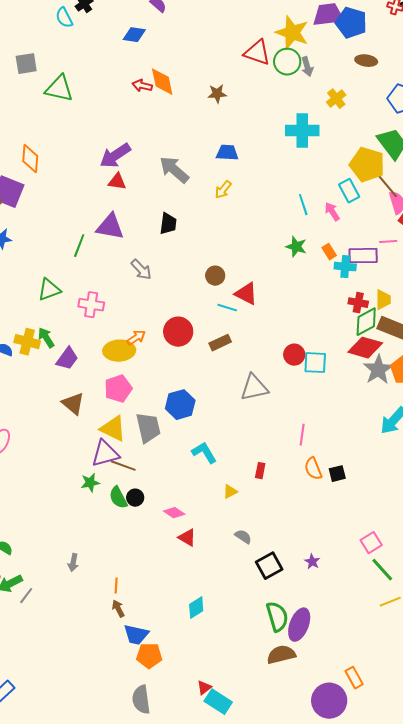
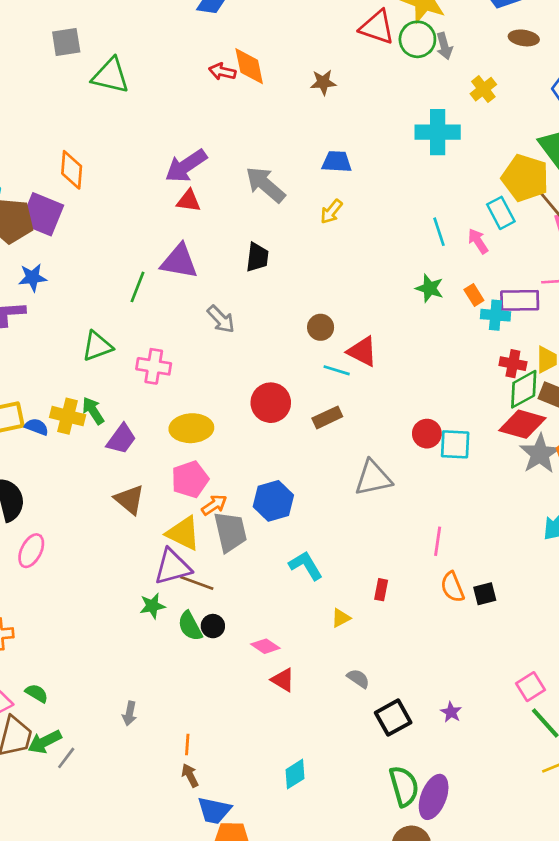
orange arrow: (136, 338) -> (214, 505), moved

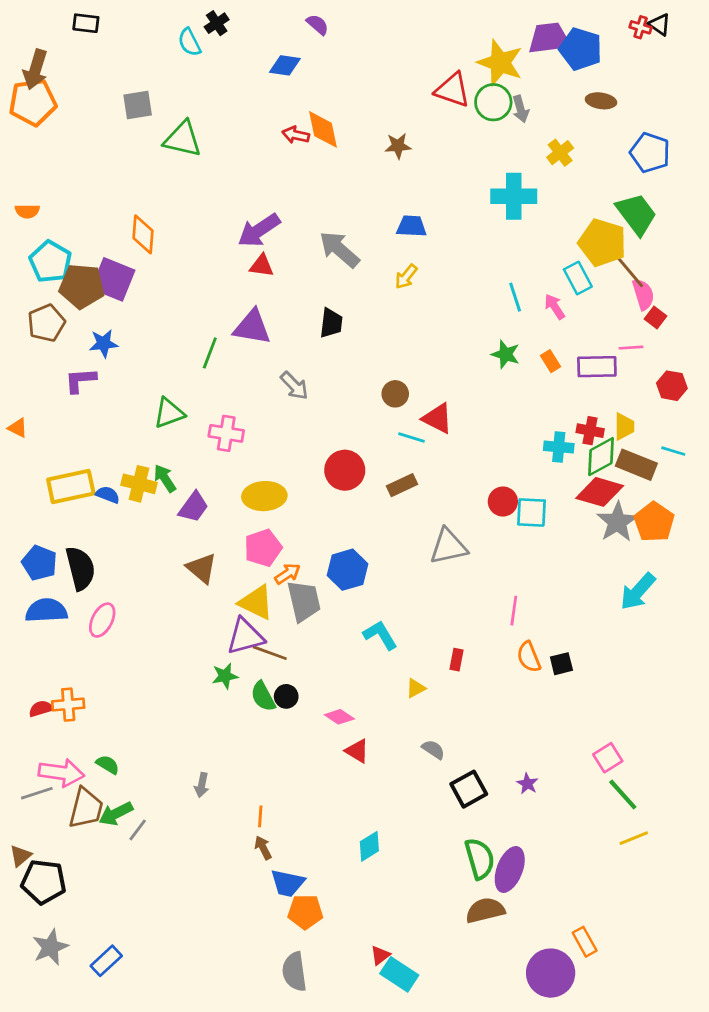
cyan cross: (495, 315) -> (559, 447), moved

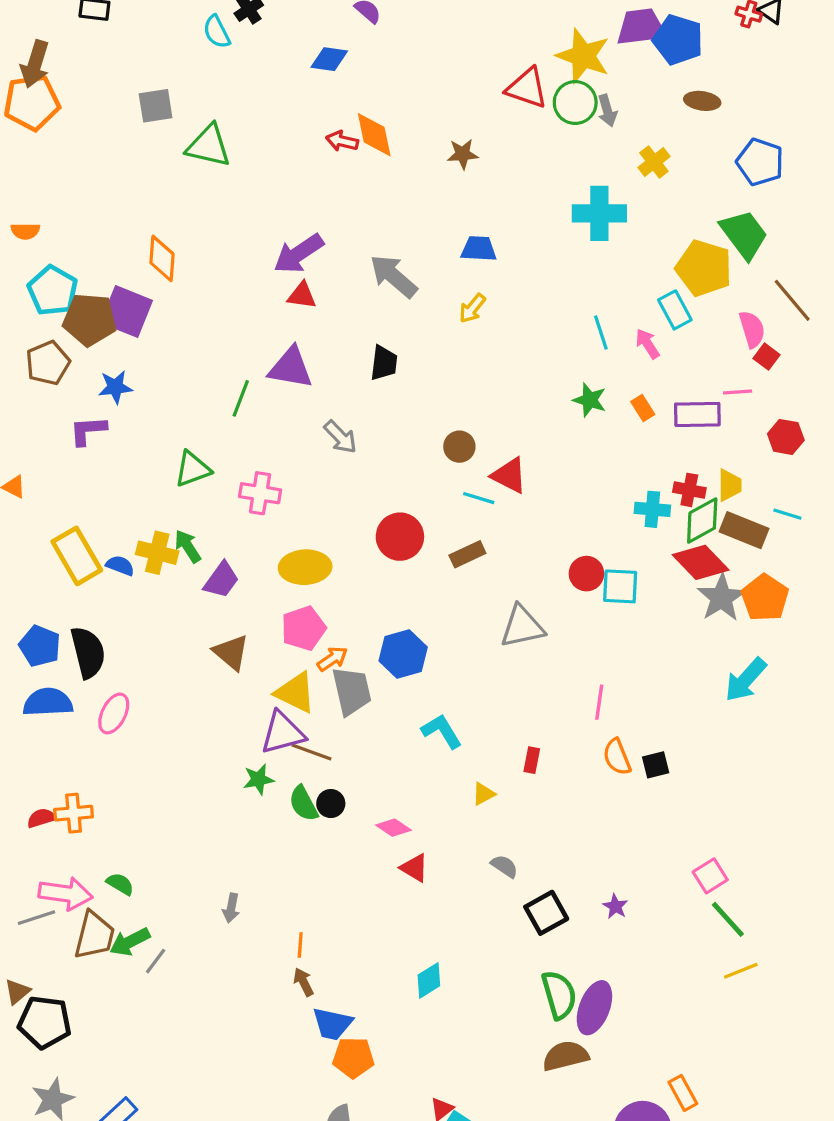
brown line: (628, 270) -> (792, 300), moved
yellow rectangle: (71, 487) -> (77, 556), turned 72
red diamond: (600, 492) -> (701, 562), turned 30

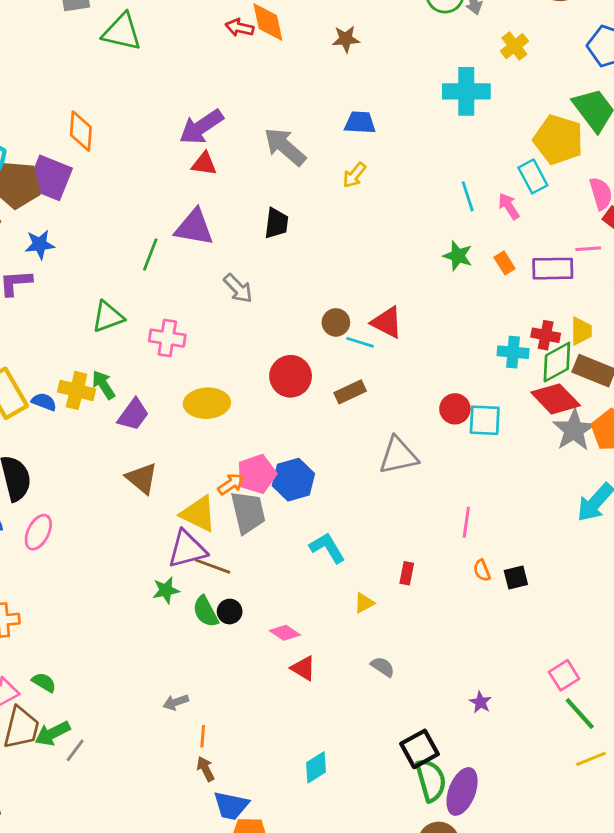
brown circle: (459, 447) -> (336, 322), moved
pink pentagon: (303, 628) -> (257, 474), moved
orange semicircle: (617, 757) -> (482, 570), size x0.7
gray arrow: (231, 908) -> (176, 702), moved, turned 60
black square: (546, 913) -> (420, 749), moved

